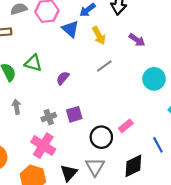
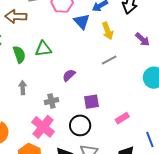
green triangle: (33, 63) -> (43, 49), turned -30
purple semicircle: (63, 78) -> (69, 75), moved
purple square: (74, 114) -> (91, 102), moved
black circle: (101, 137) -> (80, 125), moved

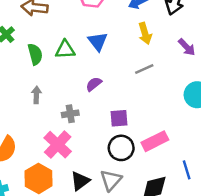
blue triangle: (82, 21) -> (98, 41), moved
pink rectangle: (122, 118) -> (155, 141), size x1.5
black circle: (80, 125) -> (121, 148), moved

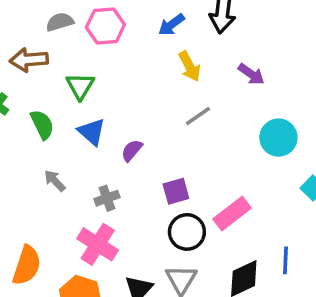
blue triangle: (98, 41) -> (92, 132), moved
green triangle: (65, 50) -> (80, 86), moved, turned -45
gray arrow: (36, 95) -> (55, 181), turned -35
blue line: (187, 170) -> (285, 260), moved, turned 30

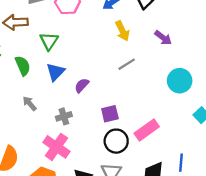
blue triangle: (92, 132) -> (55, 72), turned 30

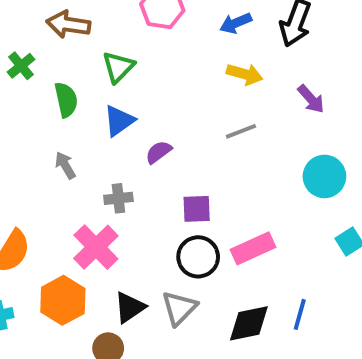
yellow arrow: (122, 31) -> (245, 74), turned -60

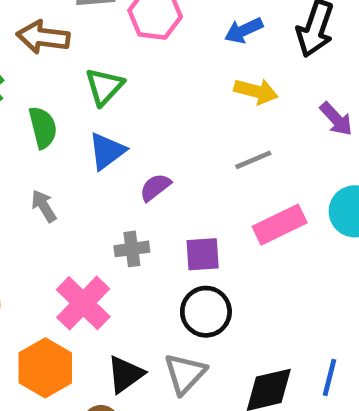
gray cross: (118, 198) -> (132, 249), moved
pink rectangle: (253, 248) -> (280, 225), moved

